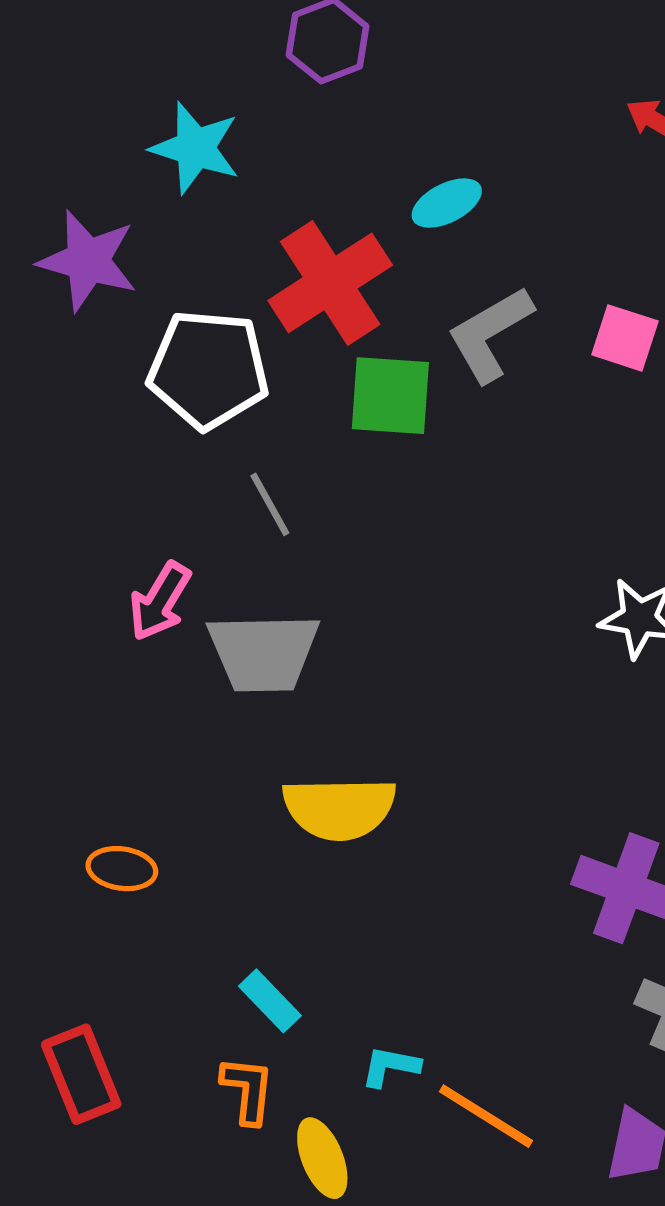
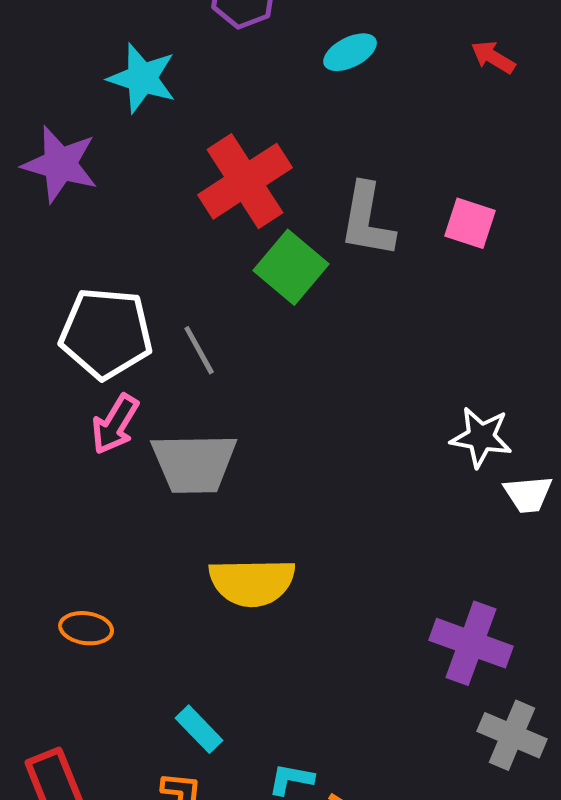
cyan ellipse: (447, 203) -> (350, 52), moved
gray L-shape: (490, 334) -> (367, 220), turned -50
white pentagon: (208, 369) -> (106, 333), moved
green square: (390, 396) -> (291, 267), turned 36

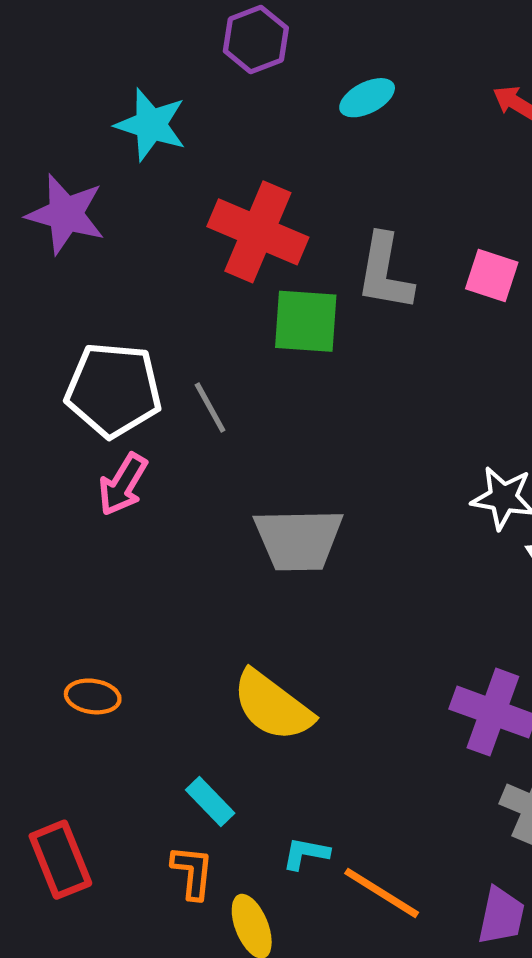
red cross: (245, 181) -> (258, 232), turned -34
green square: (291, 267) -> (306, 321), turned -36
gray trapezoid: (194, 463) -> (298, 539), moved
yellow semicircle: (252, 582) -> (272, 706), moved, turned 38

